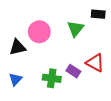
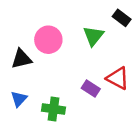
black rectangle: (98, 14) -> (122, 18), turned 32
green cross: (52, 78) -> (54, 109), moved

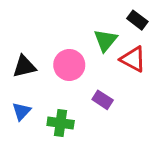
pink circle: (48, 40) -> (69, 65), moved
red triangle: (118, 78) -> (133, 59), moved

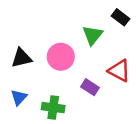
red triangle: (133, 59) -> (119, 71), moved

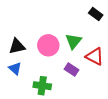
green triangle: (93, 35) -> (73, 41), moved
blue triangle: (19, 97) -> (15, 69), moved, turned -32

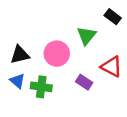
green triangle: (73, 41) -> (86, 36), moved
green cross: (42, 86) -> (41, 87), moved

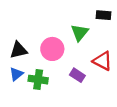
black rectangle: (113, 17) -> (104, 15), turned -32
blue triangle: (17, 81) -> (16, 74), turned 40

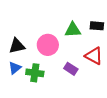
black rectangle: (104, 15) -> (97, 26), moved
green triangle: (80, 33) -> (73, 30), turned 48

